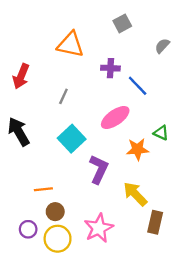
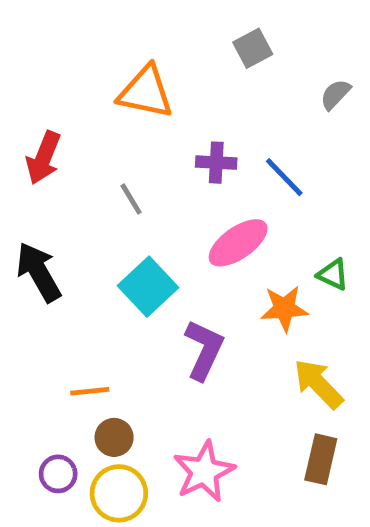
purple cross: (110, 68) -> (216, 163), moved
gray line: (63, 96) -> (131, 199), turned -56
yellow arrow: (135, 194) -> (318, 384), moved

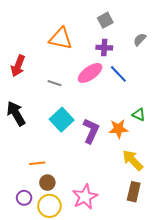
purple cross: (216, 163) -> (104, 48), moved
gray line: (131, 199) -> (55, 83), turned -40
pink ellipse: (238, 243) -> (90, 73), moved
purple L-shape: (204, 350) -> (91, 131), moved

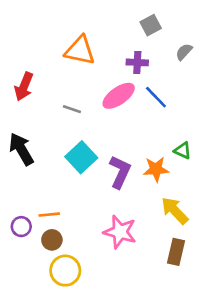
gray square: (105, 20) -> (151, 25), moved
brown circle: (47, 183) -> (52, 240), moved
pink star: (85, 197) -> (120, 232), moved, turned -30
purple circle: (24, 198) -> (21, 227), moved

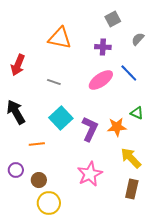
pink ellipse: (119, 96) -> (101, 80), moved
blue line: (156, 97) -> (129, 73), moved
orange line: (49, 215) -> (37, 144), moved
pink star: (120, 232) -> (90, 174), turned 30

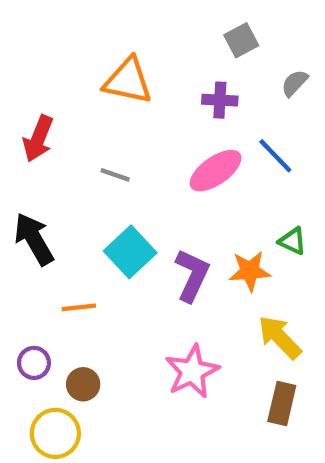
yellow circle: (49, 203) -> (55, 433), moved

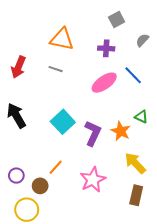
gray line: (115, 175) -> (56, 69), moved
orange star: (250, 271) -> (121, 131), turned 30
orange line: (79, 307) -> (56, 167), moved, turned -42

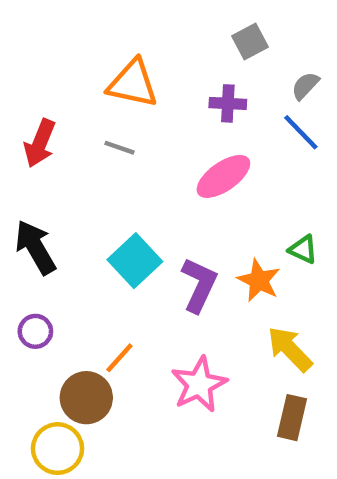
blue line: (133, 75) -> (301, 132), moved
purple circle: (16, 176) -> (35, 331), moved
brown circle: (40, 186) -> (86, 398), size x1.5

